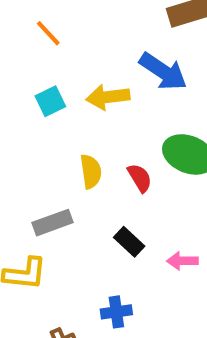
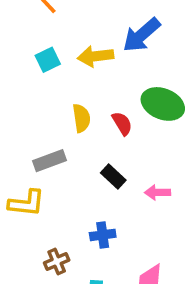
blue arrow: (163, 71) -> (142, 35), turned 105

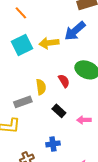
cyan square: (48, 60) -> (22, 45), size x1.5
yellow semicircle: (81, 118) -> (41, 87), moved

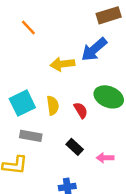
cyan square: (22, 45) -> (22, 103), moved
yellow semicircle: (41, 87) -> (53, 105), moved
gray rectangle: (23, 102) -> (31, 136), turned 30

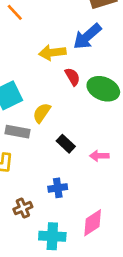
yellow semicircle: (53, 105) -> (42, 113), moved, turned -138
red semicircle: (81, 110) -> (72, 77), moved

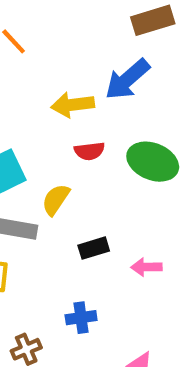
red semicircle: (72, 77) -> (89, 151), moved, turned 114
black rectangle: (66, 144) -> (94, 248), turned -60

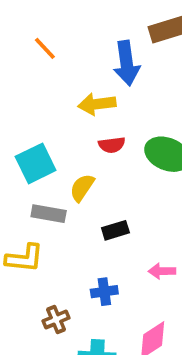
blue arrow: (127, 79) -> (127, 63), moved, turned -57
pink arrow: (146, 267) -> (162, 271), moved

